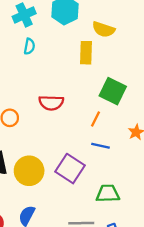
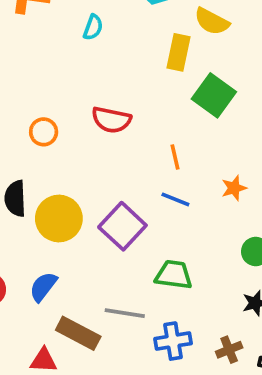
green square: (113, 91) -> (214, 95), moved
orange line: (96, 119) -> (175, 157), turned -49

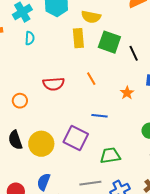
green square: (214, 95) -> (109, 42), moved
orange line: (175, 157) -> (91, 79), moved
orange star: (234, 188) -> (127, 93), moved

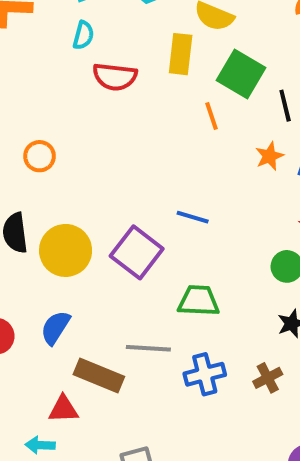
orange line: (91, 79) -> (212, 116), moved
red semicircle: (54, 84) -> (115, 77), moved
orange star: (127, 93) -> (269, 156), moved

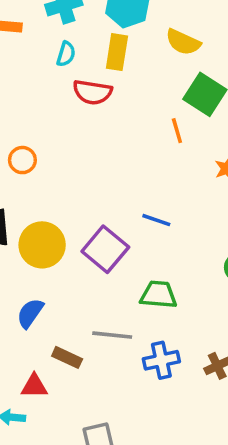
yellow rectangle: (181, 54) -> (117, 52), moved
brown rectangle: (99, 375) -> (67, 357), size x0.7

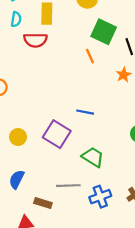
yellow circle: (42, 245) -> (18, 137), size x0.6
green trapezoid: (159, 295) -> (93, 157), turned 35

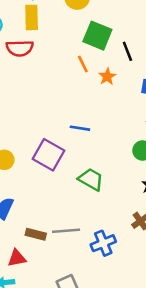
orange star: (124, 75) -> (107, 77), moved
gray line: (68, 186) -> (66, 231), moved
blue cross: (100, 197) -> (103, 243), moved

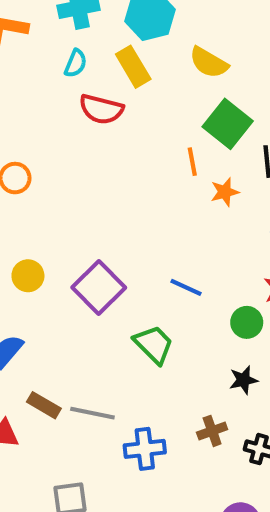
yellow rectangle: (32, 17) -> (133, 67), turned -45
blue line: (80, 128) -> (186, 287), moved

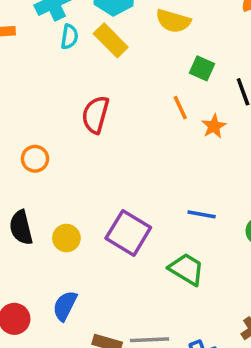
cyan semicircle: (76, 63) -> (69, 37), moved
red semicircle: (101, 109) -> (95, 115), moved, turned 105
green square: (228, 124) -> (202, 68), size x0.6

